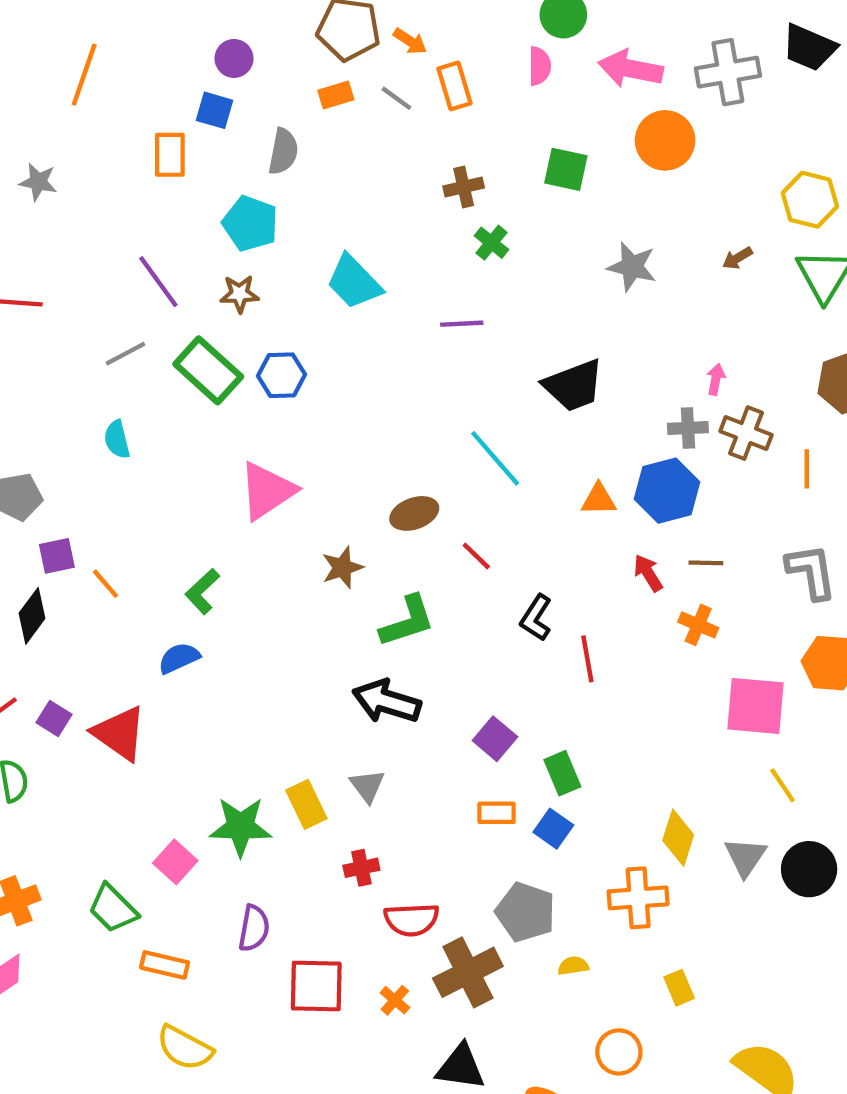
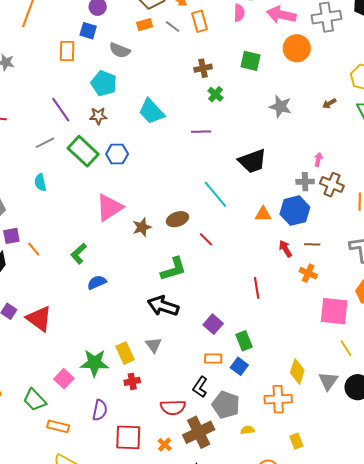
gray semicircle: (283, 152) -> (120, 50), turned 100
brown star: (342, 568) -> (142, 227), moved
black L-shape: (536, 618) -> (200, 387), moved
blue semicircle: (179, 658) -> (97, 282), moved
red cross: (361, 868) -> (132, 381), moved

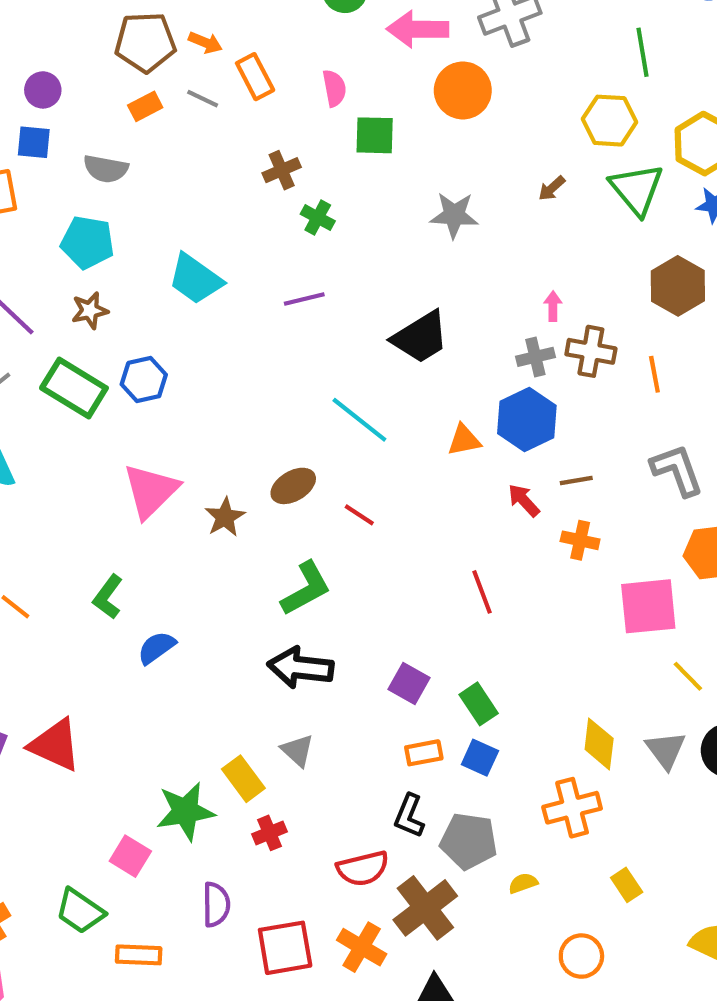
pink semicircle: (239, 13) -> (334, 88), moved
orange cross: (165, 445) -> (362, 947), size x1.6

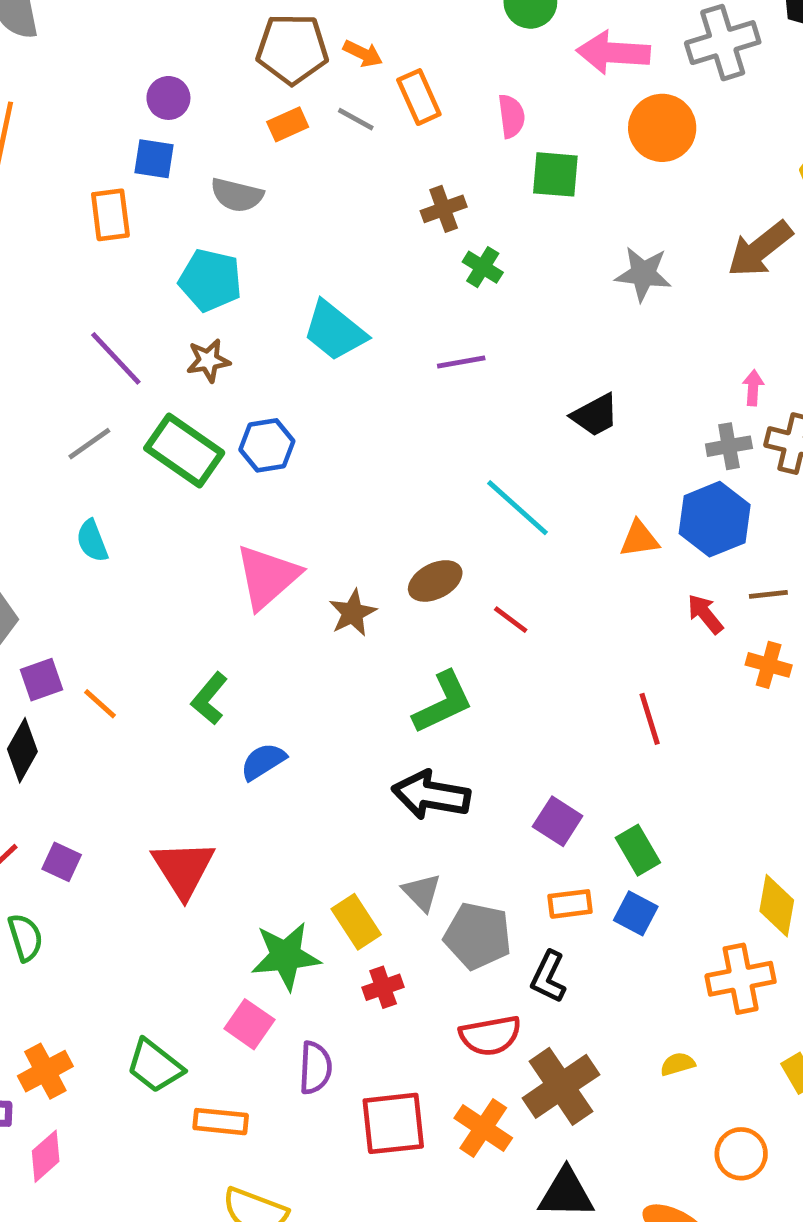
brown arrow: (552, 188) -> (760, 249), size x2.0
black trapezoid: (420, 337) -> (595, 415), size x0.7
red triangle: (55, 745) -> (183, 869), moved, turned 30
gray pentagon: (469, 841) -> (478, 936), moved
pink square: (130, 856) -> (249, 1024), moved

